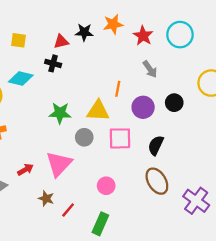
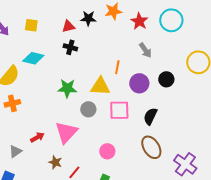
black cross: (53, 63) -> (70, 47), moved

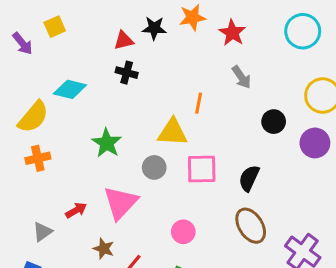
cyan circle: (171, 20) -> (303, 31), moved
yellow square: (31, 25) -> (55, 27), moved, turned -32
purple circle: (139, 83) -> (315, 143), moved
green star: (67, 88) -> (107, 143), moved, turned 30

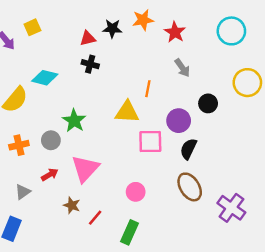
purple circle: (315, 143) -> (179, 121), moved
orange cross: (38, 158) -> (19, 145), moved
gray circle: (154, 167) -> (51, 140), moved

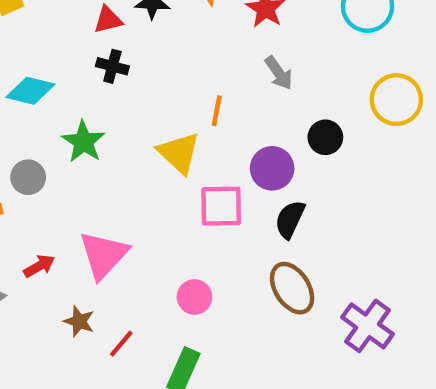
yellow triangle: (127, 112) -> (179, 153), turned 40
green star: (74, 121) -> (84, 142), moved
gray circle: (51, 140) -> (28, 177), moved

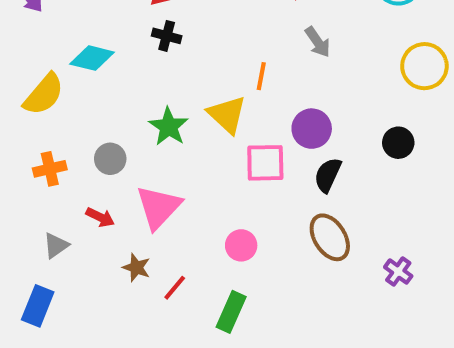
black circle: (325, 137) -> (398, 143), moved
green star: (84, 142) -> (169, 127), moved
gray circle: (28, 177) -> (110, 159), moved
red arrow: (39, 266) -> (100, 217), turned 56
purple cross: (367, 326) -> (398, 272), size x0.6

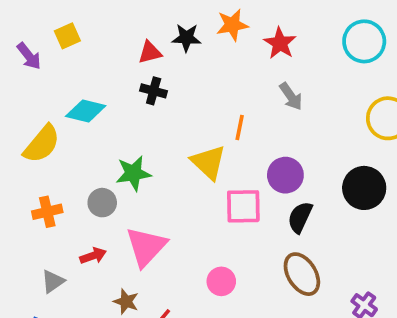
green star: (169, 127) -> (133, 173), moved, turned 30
black circle: (398, 143) -> (364, 188), size x1.5
red arrow: (100, 217) -> (93, 256), turned -45

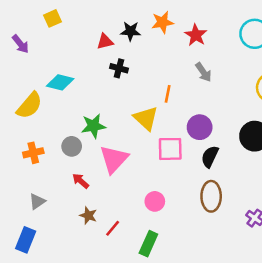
yellow square: (67, 36) -> (52, 18), moved
black cross: (154, 91) -> (119, 68), moved
pink triangle: (146, 247) -> (114, 159), moved
red arrow: (93, 256) -> (81, 181), moved, turned -120
brown ellipse: (302, 274) -> (211, 196), turned 32

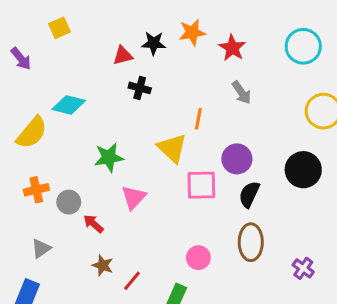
gray circle: (72, 146) -> (69, 202), moved
pink triangle: (114, 159) -> (134, 197), size x0.7
pink circle: (155, 201) -> (198, 258), moved

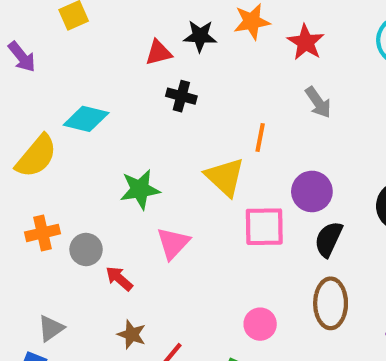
gray triangle: (41, 248) -> (51, 328), moved

